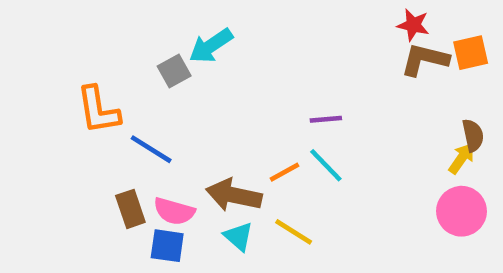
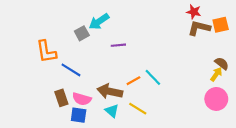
purple line: (326, 119) -> (118, 45), moved
brown semicircle: (473, 135) -> (222, 63), turned -40

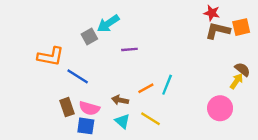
orange L-shape: (46, 52) -> (51, 56), turned -70
cyan line: (153, 77) -> (167, 85), turned 66
brown arrow: (110, 91) -> (120, 100), size x0.6
pink circle: (216, 99) -> (220, 108), moved

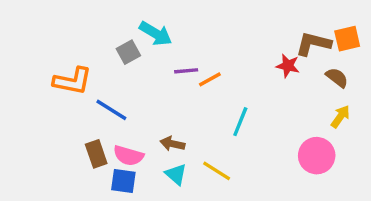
red star: (212, 13) -> (288, 66), moved
cyan arrow: (108, 24) -> (156, 34), turned -115
brown semicircle: (242, 69) -> (337, 78), moved
orange line: (146, 88) -> (210, 79), moved

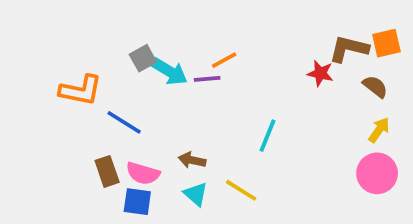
cyan arrow: (156, 34) -> (169, 71), moved
orange line: (210, 79) -> (224, 60), moved
pink circle: (317, 156) -> (377, 173), moved

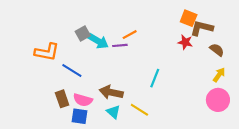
orange square: (386, 43) -> (189, 18), moved, turned 35
brown arrow: (192, 160) -> (111, 92), size x1.5

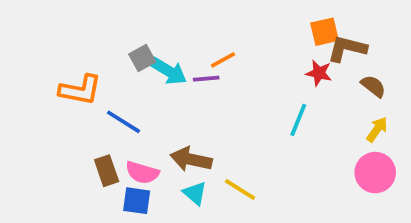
orange square: (189, 18) -> (324, 32), turned -35
cyan line: (155, 78) -> (298, 120), moved

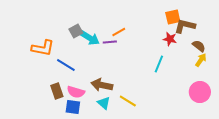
yellow arrow: (377, 129) -> (201, 60), moved

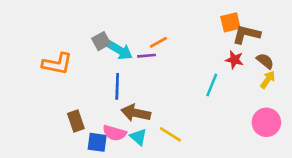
red star: (170, 39) -> (234, 60), moved
blue line: (66, 65) -> (117, 86), moved, turned 60
pink semicircle: (76, 92) -> (114, 133), moved

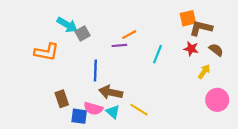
cyan arrow: (120, 50) -> (67, 25), moved
yellow arrow: (268, 80) -> (204, 72), moved
cyan line: (212, 85) -> (157, 54), moved

